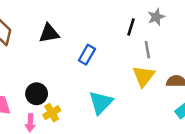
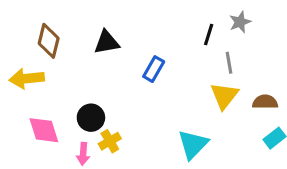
cyan triangle: (101, 103) -> (193, 144), moved

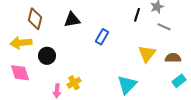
gray line: (229, 63) -> (164, 27), moved, turned -56
black circle: (91, 118) -> (47, 56), moved
pink diamond: (44, 130) -> (20, 73), moved

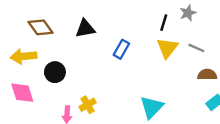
brown diamond: (35, 19) -> (40, 27), turned -50
gray line: (164, 27) -> (196, 48), moved
yellow triangle: (147, 54) -> (167, 48), moved

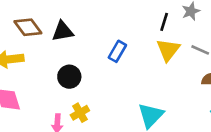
black triangle: (85, 29) -> (63, 31), moved
black circle: (55, 72) -> (69, 77), moved

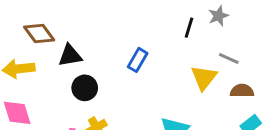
black triangle: (63, 31) -> (70, 56), moved
yellow triangle: (168, 50) -> (204, 78), moved

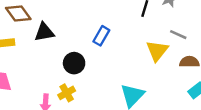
black circle: (85, 88) -> (74, 63), moved

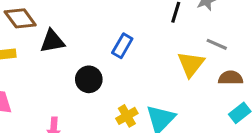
yellow cross: (67, 93) -> (127, 116), moved

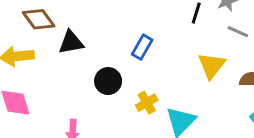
gray line: (217, 44) -> (238, 32), moved
yellow cross: (127, 116) -> (147, 103), moved

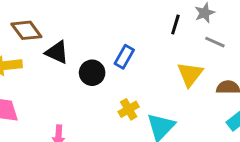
black triangle: (71, 42) -> (57, 52), turned 35
black circle: (108, 81) -> (92, 73), moved

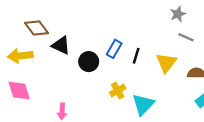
black line: (175, 24) -> (136, 56), moved

